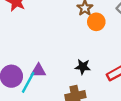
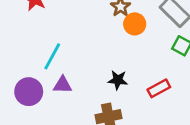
cyan line: (28, 82) -> (52, 56), moved

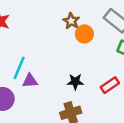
purple triangle: (63, 85) -> (30, 81), moved

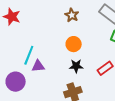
orange circle: (84, 34) -> (74, 44), moved

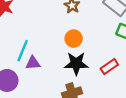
black star: (76, 66) -> (76, 64), size x1.5

